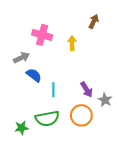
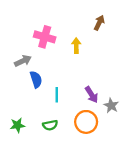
blue semicircle: (34, 75) -> (36, 79), turned 35
green semicircle: (47, 119) -> (50, 125), size x0.6
green star: (21, 128) -> (17, 125), moved

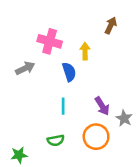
blue semicircle: (36, 79) -> (69, 72), moved
green star: (17, 125) -> (19, 155), moved

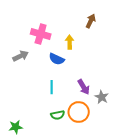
blue semicircle: (69, 72) -> (57, 59), turned 133
green semicircle: (56, 140) -> (58, 115), moved

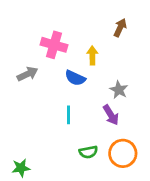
gray star: (102, 97) -> (119, 90), moved
orange circle: (79, 112) -> (123, 153), moved
green semicircle: (58, 115) -> (88, 152), moved

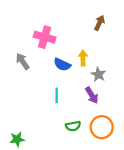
yellow arrow: (92, 55) -> (83, 58), moved
gray arrow: (28, 74) -> (23, 61), turned -98

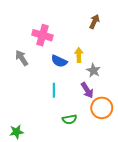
orange circle: (102, 127) -> (102, 108), moved

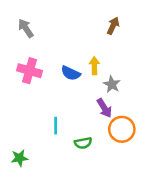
pink cross: (42, 35) -> (29, 71), moved
gray arrow: (22, 58) -> (26, 28), moved
cyan line: (54, 90) -> (56, 126), moved

